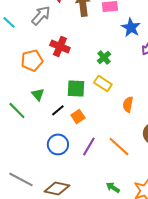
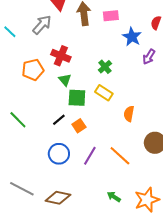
green triangle: (38, 94) -> (65, 80), moved

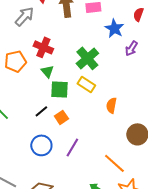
green cross: (105, 67) -> (87, 58), size x1.6
orange line: (120, 156) -> (114, 163), moved

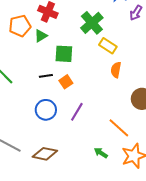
green triangle: (47, 71) -> (41, 36), moved, turned 40
yellow rectangle: (86, 84) -> (108, 46), moved
black line: (41, 111) -> (46, 76), turned 32

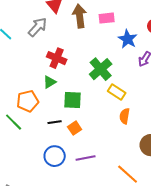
orange pentagon: (20, 26) -> (28, 101), moved
purple line: (77, 112) -> (86, 158), turned 48

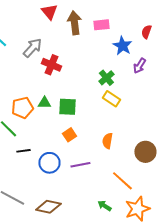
gray arrow: (38, 27) -> (32, 48), moved
green cross: (101, 69) -> (106, 78), moved, size x0.7
green triangle: (50, 82) -> (44, 103), moved, turned 32
orange semicircle: (125, 116) -> (107, 141), moved
black line: (55, 122) -> (23, 151), moved

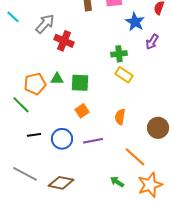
green cross: (106, 78) -> (119, 54), turned 35
black line: (23, 151) -> (34, 135), moved

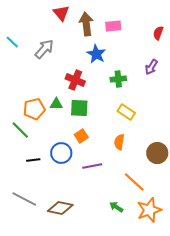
blue star: (135, 22) -> (96, 54), moved
red cross: (64, 41) -> (75, 80), moved
yellow rectangle: (124, 75) -> (126, 112), moved
blue circle: (62, 139) -> (61, 153), moved

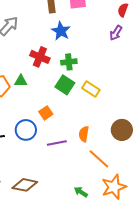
purple arrow: (151, 67) -> (116, 33), moved
green cross: (118, 79) -> (69, 62), moved
green square: (79, 108) -> (65, 85), moved, turned 30
orange semicircle: (119, 142) -> (84, 134), moved
green arrow: (116, 207) -> (81, 192), moved

